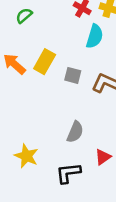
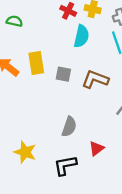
green semicircle: (24, 16) -> (14, 21), turned 56
yellow rectangle: (45, 62) -> (36, 63), turned -35

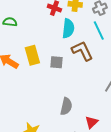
brown L-shape: (95, 79) -> (82, 51), moved, turned 50

